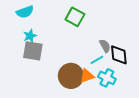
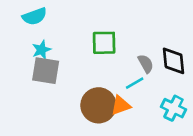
green square: (75, 17) -> (104, 43), moved, turned -30
black diamond: (119, 55) -> (174, 61), moved
cyan cross: (107, 78) -> (174, 108), moved

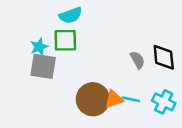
cyan semicircle: (35, 16) -> (71, 15), moved
green square: (104, 43) -> (65, 40), moved
cyan line: (135, 83) -> (131, 99), moved, turned 42

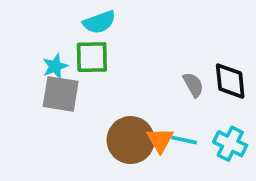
orange triangle: (114, 99) -> (160, 140), turned -42

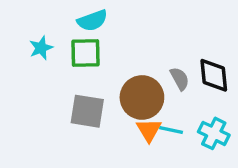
cyan star: (55, 66) -> (41, 48), moved
gray square: (61, 94) -> (87, 111), moved
brown circle: (131, 140) -> (142, 97), moved

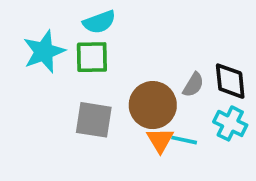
cyan star: (41, 48) -> (44, 52), size x1.6
gray semicircle: (180, 79) -> (193, 85), turned 60
cyan cross: (214, 133) -> (230, 123), moved

